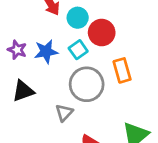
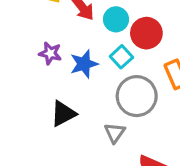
purple star: (17, 50) -> (50, 53), moved

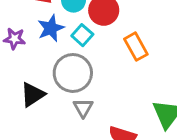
blue star: (84, 64) -> (51, 28), moved
gray circle: (137, 96) -> (73, 73), moved

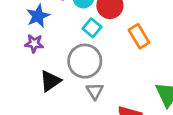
blue star: (51, 28) -> (38, 16), moved
purple star: (14, 39) -> (34, 43), moved

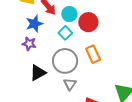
cyan square: (92, 28) -> (65, 33), moved
orange rectangle: (139, 36) -> (93, 54), moved

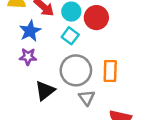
orange rectangle: (93, 54) -> (110, 71), moved, turned 36

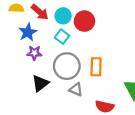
purple star: (28, 57) -> (34, 53), moved
gray triangle: (87, 98) -> (76, 89), turned -32

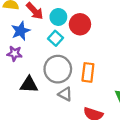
purple star: (34, 53) -> (14, 53), moved
black triangle: (40, 83) -> (29, 85), turned 36

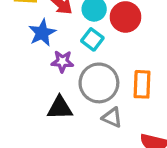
purple star: (14, 53) -> (62, 61), moved

